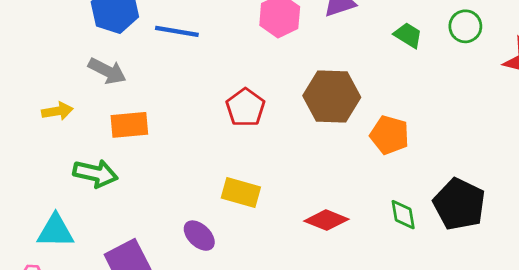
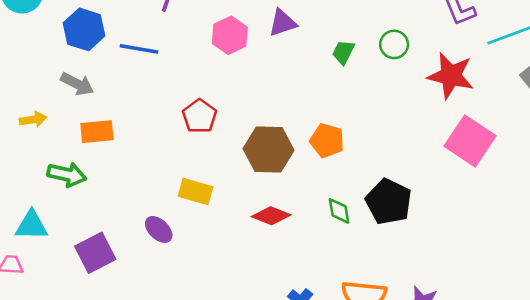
green trapezoid: (408, 35) -> (343, 52), turned -95
brown hexagon: (332, 97) -> (269, 150), moved

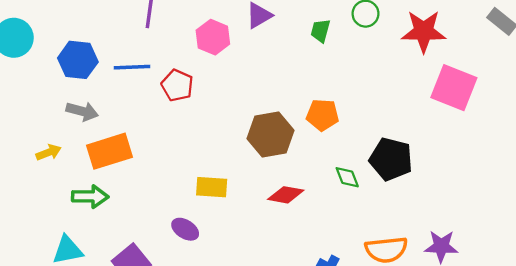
red pentagon: (200, 116) -> (177, 85), moved
orange rectangle: (97, 132) -> (109, 151), size x1.4

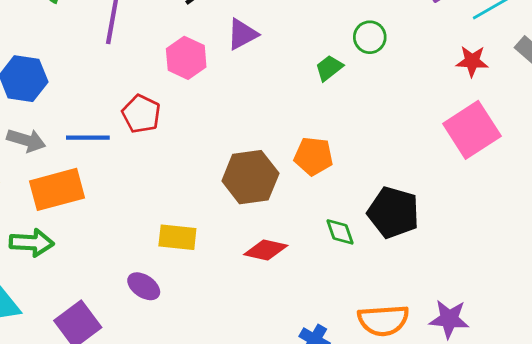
green trapezoid: (320, 31) -> (329, 68), moved, turned 35
red star: (424, 31) -> (472, 61), moved, size x0.6
blue line: (132, 67) -> (88, 138), moved
pink square: (454, 88) -> (472, 130), turned 33

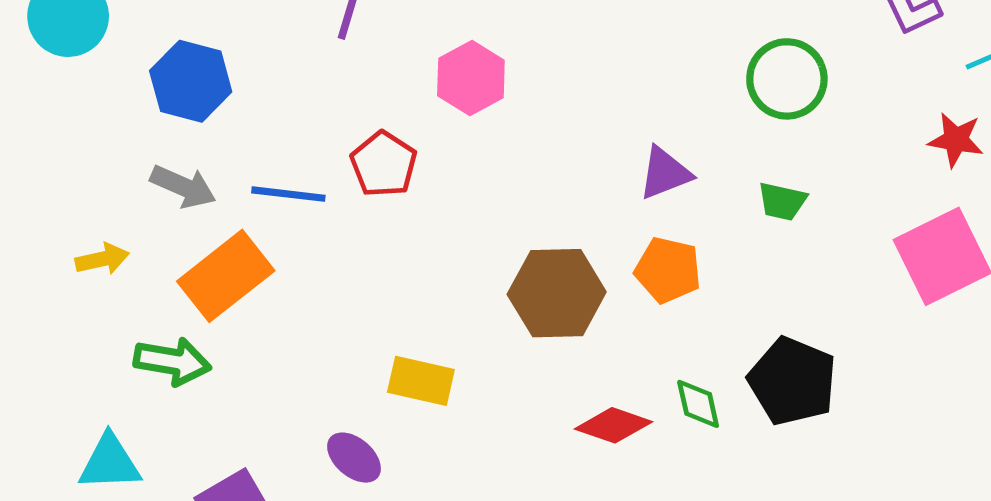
purple triangle: (242, 34) -> (665, 173), moved
green circle: (370, 37) -> (787, 79), size x1.4
green trapezoid: (329, 68) -> (782, 201), moved, turned -136
orange rectangle: (57, 189) -> (226, 276), turned -30
red diamond: (266, 250) -> (614, 425), moved

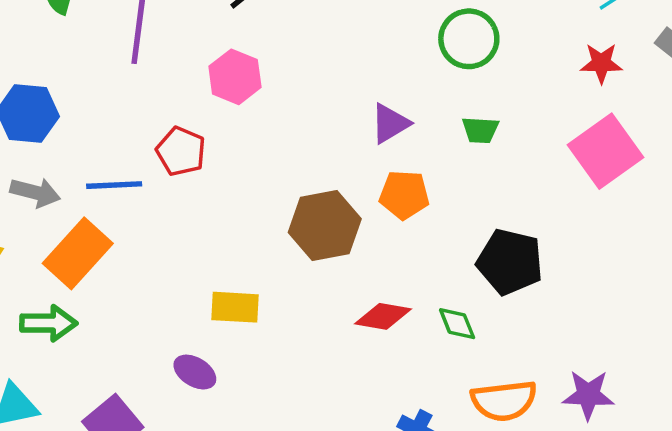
green diamond: (698, 404) -> (457, 324), moved

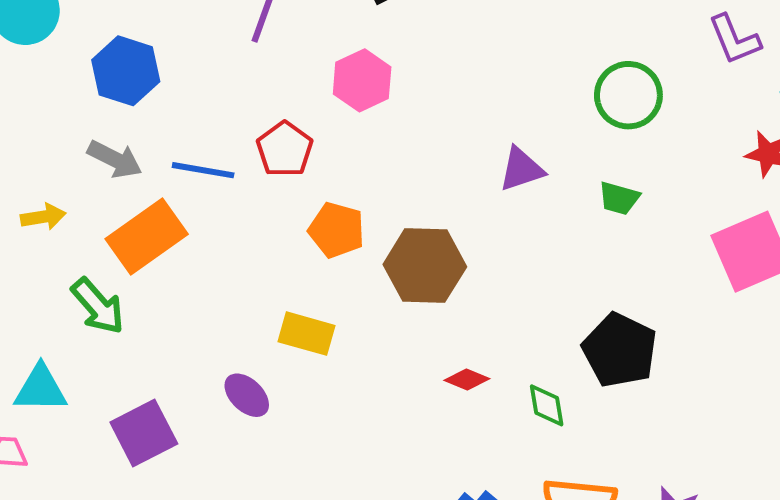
orange pentagon: (404, 195) -> (337, 230), moved
red diamond: (383, 316) -> (467, 379), size x0.7
green arrow: (49, 323) -> (98, 306), turned 36

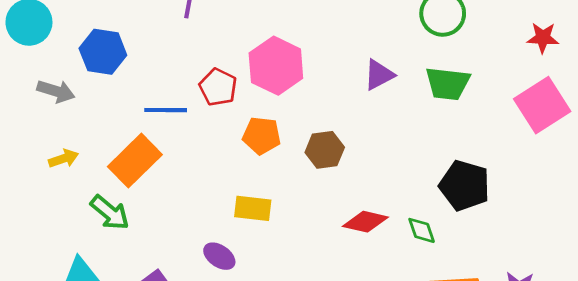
pink hexagon: (362, 80) -> (276, 66), moved, size x1.4
gray arrow: (115, 159) -> (56, 91), moved
green trapezoid: (619, 198) -> (448, 84), size x1.6
brown hexagon: (425, 266) -> (325, 150), size x0.7
red diamond: (467, 379) -> (365, 222), size x1.5

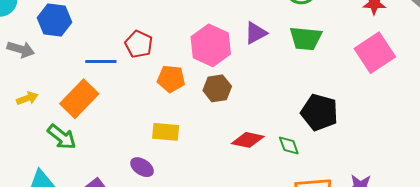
pink hexagon: (276, 66) -> (211, 45), moved

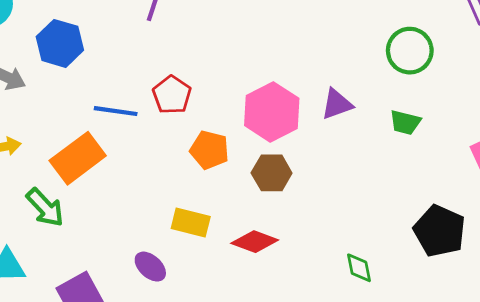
green trapezoid: (306, 38) -> (405, 122), size x0.7
black pentagon: (319, 112) -> (439, 231), moved
red diamond: (248, 140) -> (255, 242), moved

